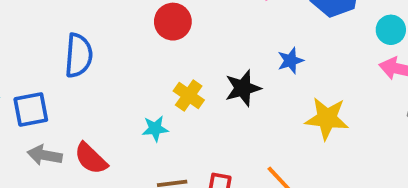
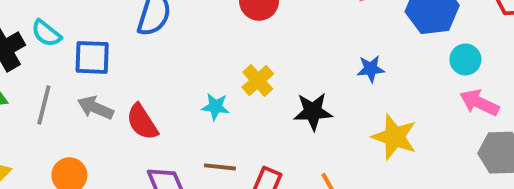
cyan circle: (391, 30) -> (465, 59), moved
black star: (243, 88) -> (313, 112), moved

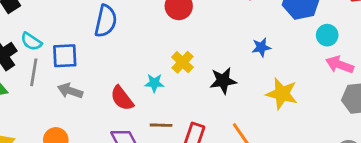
gray line: (44, 105) -> (34, 72), moved
red semicircle: (142, 122) -> (122, 98), moved

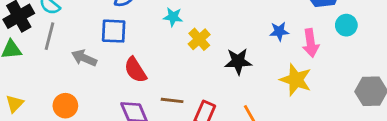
blue square: (65, 56) -> (114, 31), moved
pink arrow: (340, 65) -> (311, 43), moved, turned -124
cyan star: (154, 83) -> (173, 17), moved

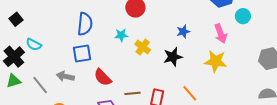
blue star: (279, 31) -> (183, 32), moved
gray line: (49, 36) -> (40, 85), moved, turned -42

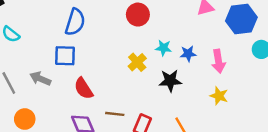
pink arrow: (221, 34) -> (218, 61), moved
cyan star: (121, 35) -> (164, 48), moved
yellow star: (216, 61) -> (219, 96), size x0.7

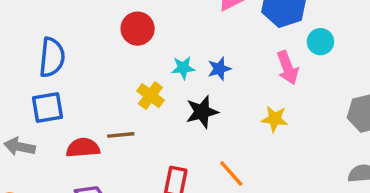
pink arrow: (218, 61) -> (288, 68), moved
red semicircle: (84, 88) -> (83, 148), turned 130
brown line: (115, 114) -> (121, 135), moved

